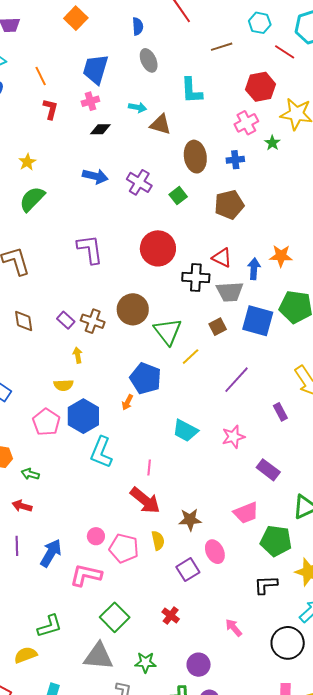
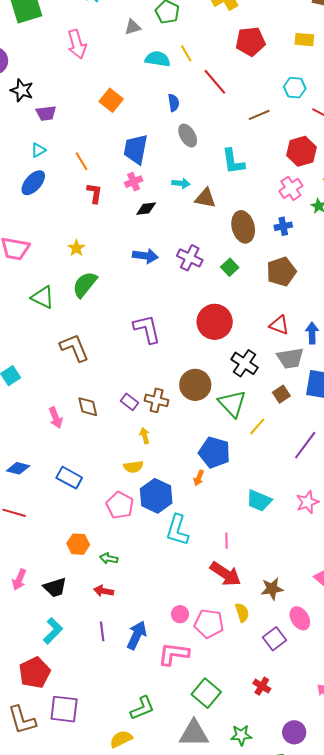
black cross: (196, 278) -> (245, 363), moved, turned 36

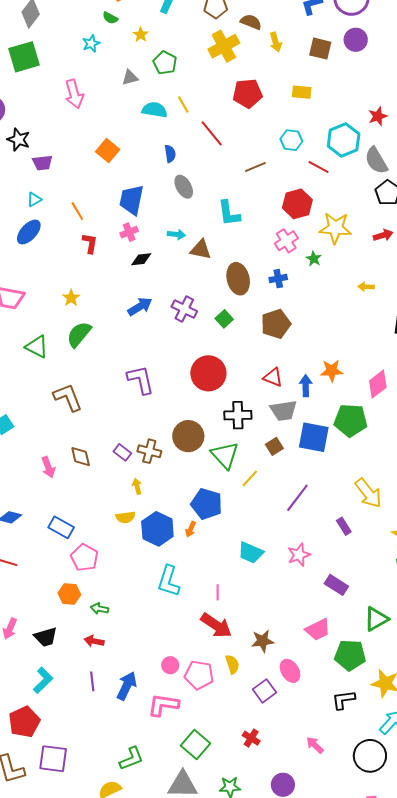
blue arrow: (145, 256) -> (140, 306), turned -40
black cross: (245, 363) -> (238, 415), turned -36
blue hexagon: (156, 496) -> (157, 529), moved
pink pentagon: (120, 505) -> (85, 558), moved

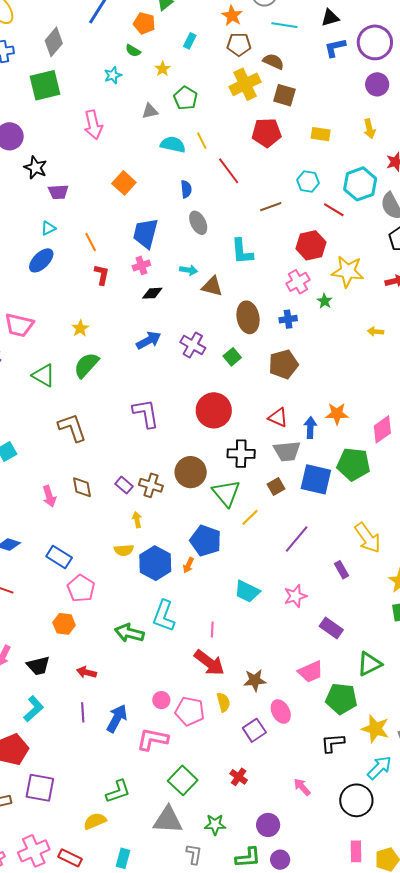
yellow arrow: (276, 42) -> (369, 129), moved
brown square: (320, 49) -> (284, 95), moved
green arrow: (100, 609) -> (129, 633), moved, size x1.6

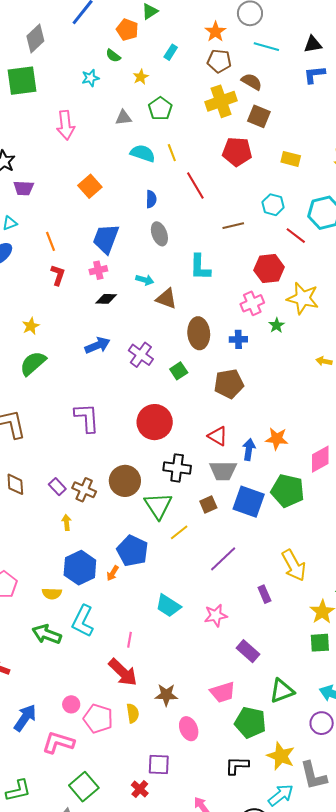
yellow semicircle: (124, 550) -> (52, 594), moved
purple square: (254, 730) -> (159, 764), moved, turned 30

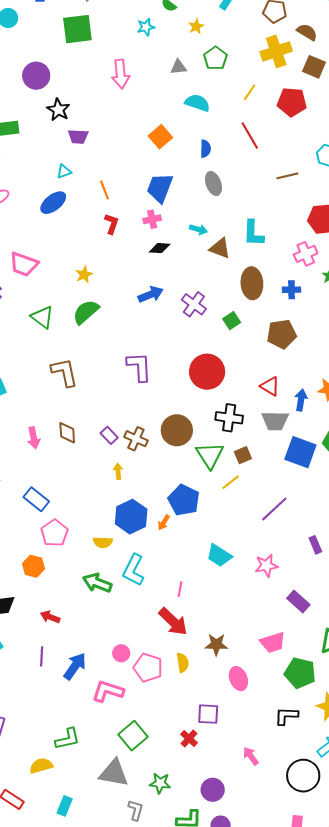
yellow line: (172, 153) -> (250, 92), moved, turned 54
orange square: (90, 186) -> (160, 137), moved
cyan L-shape: (200, 267) -> (253, 233), moved
brown square: (208, 505) -> (243, 455), moved

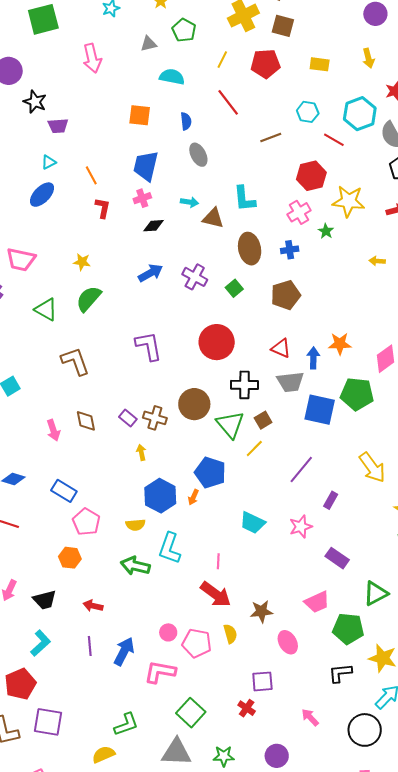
orange square: (160, 137) -> (140, 115), turned -35
yellow star: (84, 275) -> (82, 262), turned -30
purple rectangle: (315, 545) -> (331, 500), moved, turned 60

